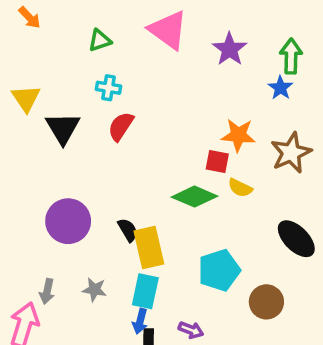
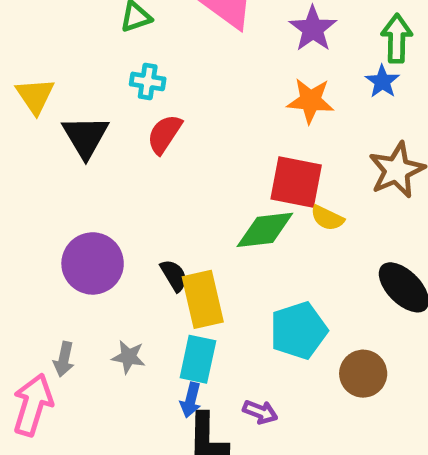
orange star: (238, 135) -> (310, 101), moved
red square: (217, 161) -> (296, 182), size x1.6
green diamond: (194, 197) -> (265, 230), turned -30

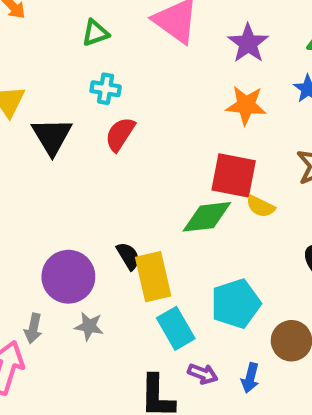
purple circle: (93, 263) -> (68, 277), moved
cyan rectangle: (198, 359) -> (176, 328), moved, turned -42
blue arrow: (191, 400) -> (250, 378), moved

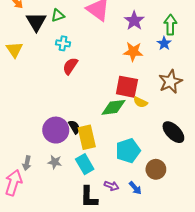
black triangle: (52, 136) -> (36, 22), moved
purple circle: (68, 277) -> (56, 130), moved
cyan rectangle: (176, 328) -> (85, 164), moved
blue arrow: (250, 378) -> (135, 188), turned -56

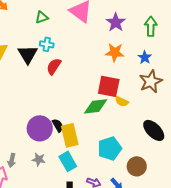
black triangle: (36, 22) -> (28, 54), moved
blue star: (164, 43) -> (145, 57), moved

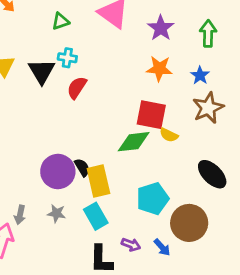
brown circle: (137, 166) -> (189, 223), size x1.4

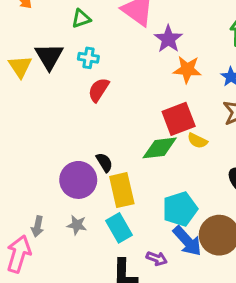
purple star: (161, 28) -> (168, 39), moved
black triangle: (42, 71) -> (49, 56), moved
red square: (151, 115) -> (179, 119), turned -32
black semicircle: (82, 167) -> (104, 162), moved
blue arrow: (162, 247) -> (187, 241), moved, size x1.6

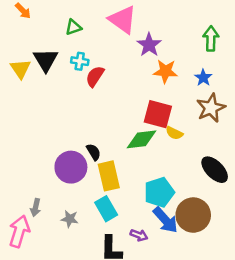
red semicircle: (99, 90) -> (95, 76), moved
red square: (179, 119) -> (158, 114), turned 36
gray star: (77, 225) -> (70, 219), moved

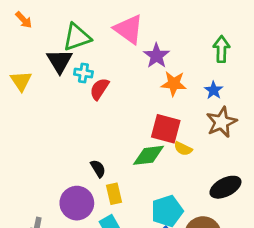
green triangle: (73, 27) -> (77, 37), size x1.6
black triangle: (46, 60) -> (60, 61), moved
purple circle: (71, 167) -> (77, 203), moved
black ellipse: (215, 170) -> (225, 187), turned -72
yellow rectangle: (109, 176) -> (114, 194), size x0.7

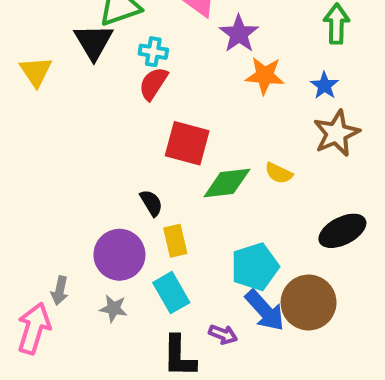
cyan cross: (83, 73) -> (153, 52), moved
red square: (166, 129) -> (187, 143), moved

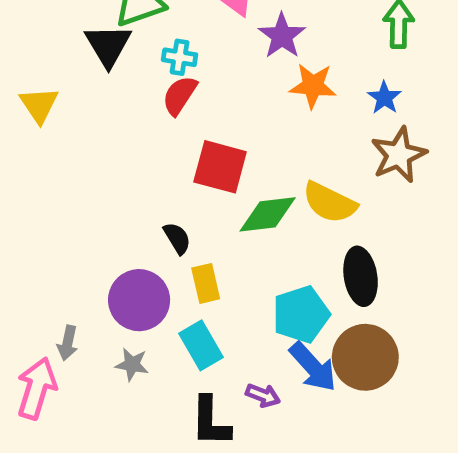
yellow triangle: (36, 72) -> (39, 105), moved
yellow semicircle: (279, 173) -> (330, 202), size x1.6
black ellipse: (342, 231) -> (361, 276), moved, turned -72

